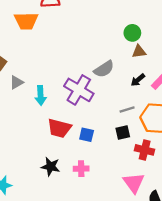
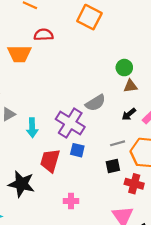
red trapezoid: (59, 128) -> (50, 161), turned 90
blue square: (87, 135) -> (77, 150), moved
black star: (51, 167) -> (21, 184), moved, size x1.4

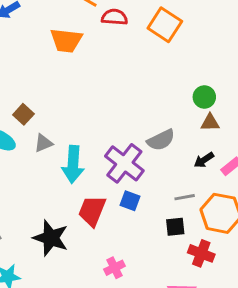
red semicircle: (44, 35) -> (114, 17), moved
orange trapezoid: (19, 54) -> (66, 40), moved
cyan arrow: (32, 128) -> (73, 164), size x1.4
pink cross: (71, 201) -> (114, 268), turned -32

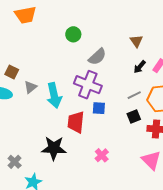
green circle: (204, 97) -> (73, 34), moved
brown triangle: (210, 123) -> (136, 41), turned -48
gray semicircle: (161, 140) -> (97, 57), moved

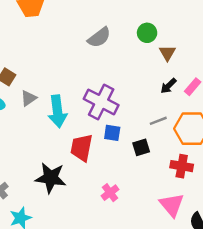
green circle: (73, 34) -> (147, 33), moved
gray semicircle: (97, 57) -> (99, 37), moved
black square: (134, 117) -> (141, 147), moved

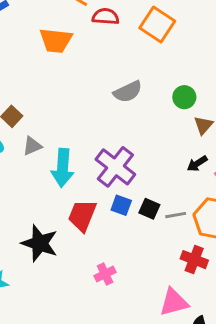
gray line: (158, 121) -> (176, 215), moved
black square: (141, 147) -> (149, 209), moved, turned 30
pink triangle: (172, 205) -> (174, 302), turned 44

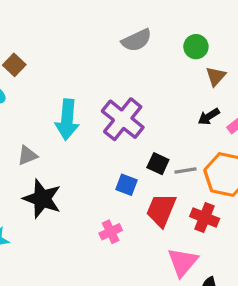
gray triangle: (32, 146) -> (27, 155), moved
blue square: (121, 205) -> (127, 185), moved
red trapezoid: (82, 215) -> (161, 210), moved
pink triangle: (174, 302) -> (183, 262), turned -36

